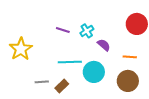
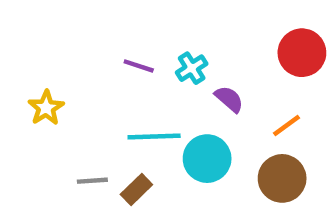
yellow star: (21, 49) -> (46, 108), size x0.7
orange line: (130, 57) -> (286, 125), turned -40

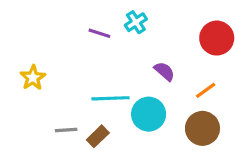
purple line: (139, 66) -> (99, 33), moved
cyan cross: (192, 68) -> (136, 22), moved

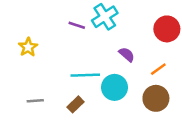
cyan cross: (136, 22) -> (105, 17), size x1.5
yellow star: (33, 78) -> (28, 47), moved
gray line: (66, 130) -> (35, 101), moved

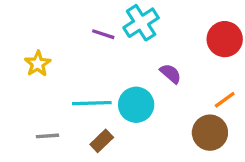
orange line: (158, 69) -> (225, 100), moved
cyan line: (85, 75) -> (92, 103), moved
cyan circle: (114, 87) -> (136, 105), moved

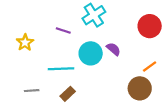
purple line: (103, 34) -> (63, 30), moved
cyan circle: (136, 105) -> (91, 53), moved

